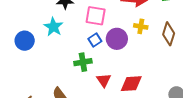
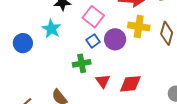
pink square: (96, 16) -> (93, 17), turned 30
yellow cross: (141, 26) -> (139, 26), size x1.5

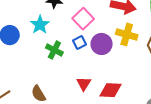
green cross: (82, 63) -> (54, 50), moved, turned 30

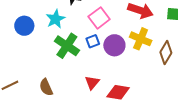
green cross: (54, 50) -> (67, 46), size x1.4

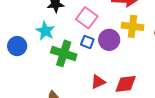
blue square: (93, 41) -> (87, 42), turned -32
red triangle: (92, 83) -> (98, 82), turned 42

